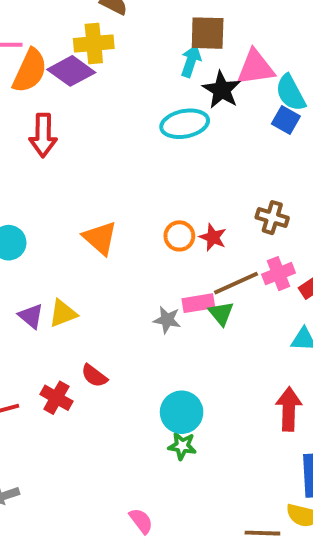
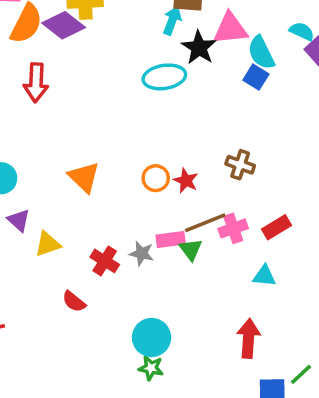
pink cross: (278, 274) -> (233, 228), moved
purple triangle: (31, 316) -> (19, 220), moved
red cross: (56, 398) -> (105, 261), moved

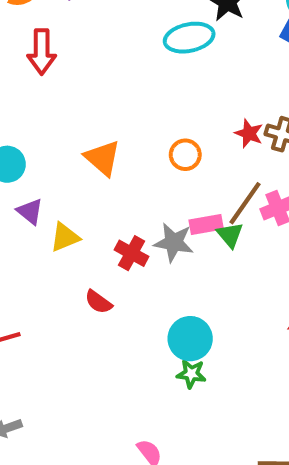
red star: (186, 181) -> (249, 133), moved
brown line: (205, 223) -> (245, 203), turned -30
gray star: (142, 253) -> (174, 242), size x1.4

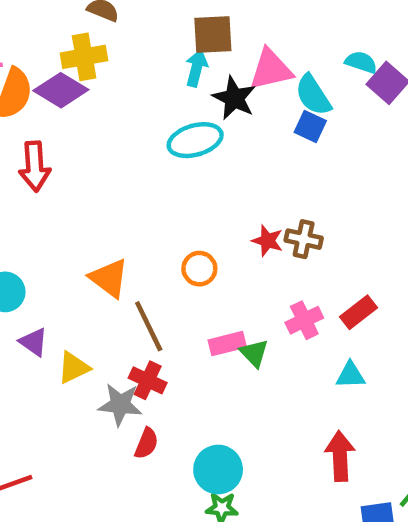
brown line: (245, 203) -> (149, 326), moved, turned -57
gray star: (174, 242) -> (120, 405), moved
red semicircle: (98, 302) -> (146, 443), moved, turned -100

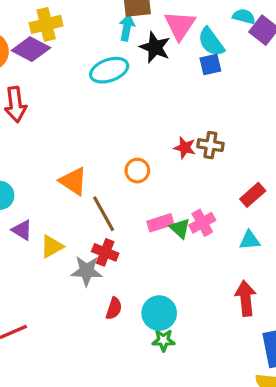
pink triangle: (271, 69) -> (180, 25), turned -40
blue square: (310, 127) -> (210, 65), turned -35
cyan ellipse: (195, 140) -> (109, 70), moved
pink cross: (304, 320) -> (202, 223), moved
red semicircle: (146, 443) -> (114, 308), moved

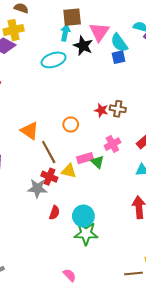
pink cross: (202, 223) -> (112, 144), moved
yellow triangle: (52, 246) -> (69, 171), moved, turned 42
green star: (163, 340) -> (86, 233), size x1.6

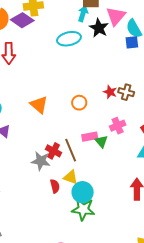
brown line: (49, 152) -> (71, 150), moved
yellow triangle: (69, 171) -> (71, 177), moved
red semicircle: (54, 213) -> (55, 186), turned -40

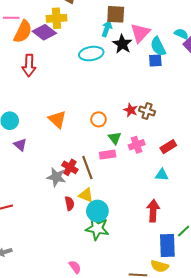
green triangle: (101, 141) -> (115, 138), moved

